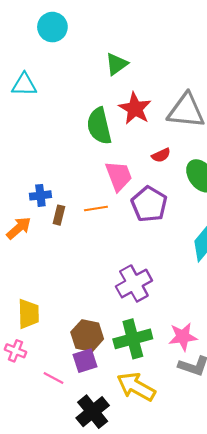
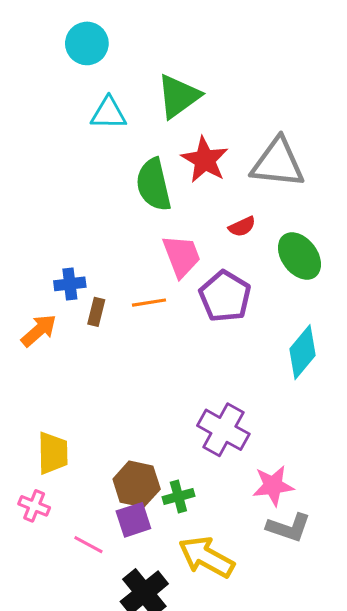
green triangle: (117, 64) -> (178, 96), size x1.4
cyan triangle: (24, 85) -> (109, 113), moved
purple cross: (134, 283) -> (223, 430), moved, turned -32
green cross: (133, 339) -> (178, 497), moved, size x0.6

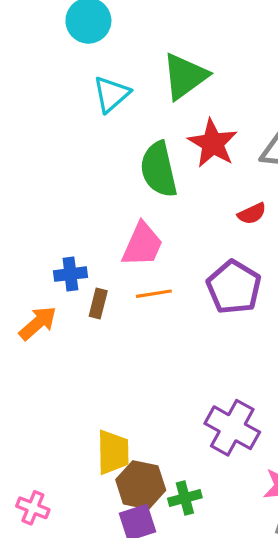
cyan triangle: (109, 113) -> (111, 94), turned -42
pink trapezoid: (182, 256) -> (142, 245), moved, turned 45
yellow trapezoid: (53, 453) -> (113, 452), moved

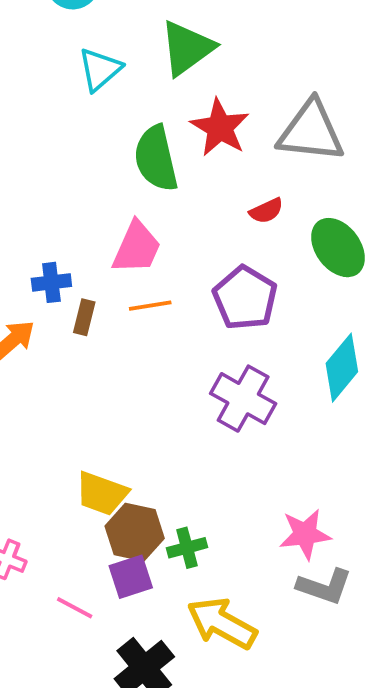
purple cross: (232, 428) -> (243, 399), moved
yellow trapezoid: (113, 452) -> (102, 493), turned 111

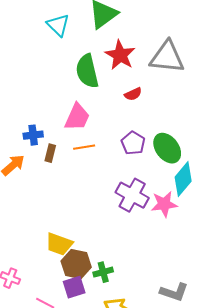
cyan triangle: (100, 69) -> (58, 25), turned -35
red semicircle: (266, 211) -> (133, 94), moved
green ellipse: (338, 248) -> (167, 148), moved
purple pentagon: (245, 298) -> (133, 143), size x0.7
pink star: (305, 534) -> (164, 204), moved

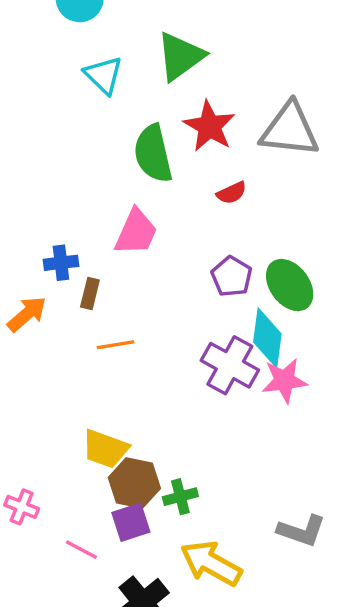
orange line: (84, 147) -> (116, 345), moved
cyan diamond: (183, 179) -> (267, 338), moved, turned -32

